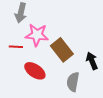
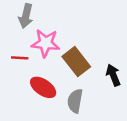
gray semicircle: (73, 82) -> (75, 101), moved

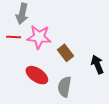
red line: (20, 58) -> (14, 37), moved
brown rectangle: (76, 62) -> (65, 53), size x0.7

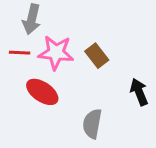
brown rectangle: (65, 53) -> (97, 56), moved
red ellipse: (37, 75) -> (42, 92), moved

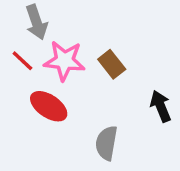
gray arrow: (32, 19) -> (36, 22), turned -32
red line: (20, 53) -> (22, 61), turned 40

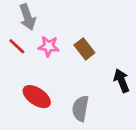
pink star: (64, 61) -> (49, 46), size x0.7
red ellipse: (49, 106) -> (37, 97), moved

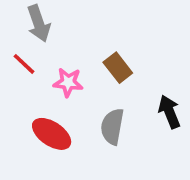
pink star: (49, 46) -> (68, 82), moved
gray semicircle: (80, 108) -> (112, 127), moved

